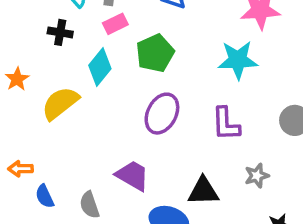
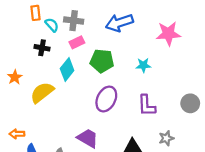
green pentagon: (155, 53) -> (102, 61), turned 30
cyan star: (238, 60) -> (143, 65), moved, size x0.6

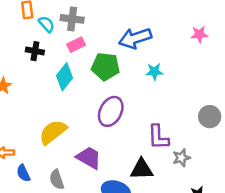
blue arrow: (119, 23) -> (135, 38), moved
pink star: (168, 34) -> (199, 34), moved, size x0.6
yellow semicircle: (42, 92) -> (53, 132), moved
purple L-shape: (147, 106) -> (158, 137), moved

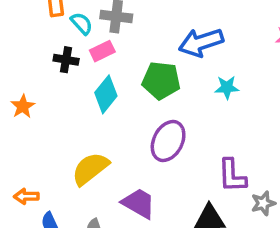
pink rectangle: (76, 45) -> (102, 51), moved

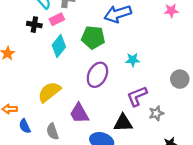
cyan star: (227, 87) -> (133, 60), moved
purple L-shape: (232, 176) -> (137, 96), turned 70
purple trapezoid: (139, 203) -> (79, 113), turned -150

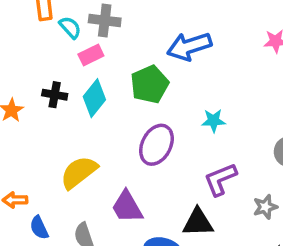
black cross: (34, 25) -> (55, 95), moved
green pentagon: (93, 37) -> (150, 84), turned -30
gray star: (156, 113) -> (265, 207), moved

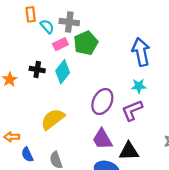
blue arrow: (189, 46) -> (141, 52), moved, turned 96
green pentagon: (150, 84) -> (86, 43), moved
purple L-shape: (220, 179) -> (132, 110), moved
purple trapezoid: (127, 207) -> (102, 139), moved

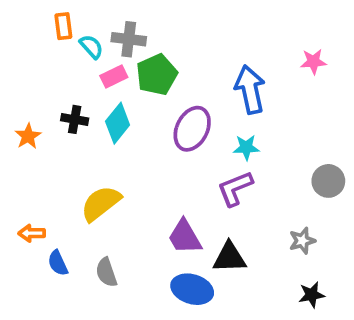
purple ellipse: (102, 102) -> (192, 129), moved

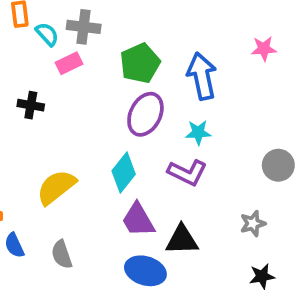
green pentagon: (157, 75) -> (140, 63), moved
cyan diamond: (118, 123) -> (124, 173), moved
purple L-shape: (235, 188) -> (187, 173), turned -132

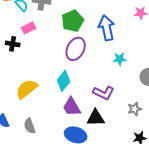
pink rectangle: (69, 63) -> (29, 28), moved
cyan star: (198, 132) -> (120, 59), moved
purple L-shape: (187, 173) -> (104, 93), moved

